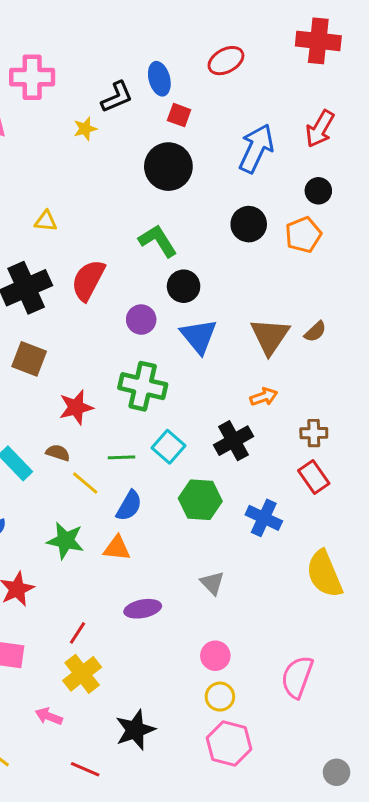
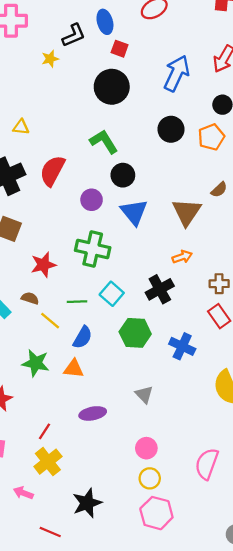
brown semicircle: (315, 332) -> (219, 190), moved

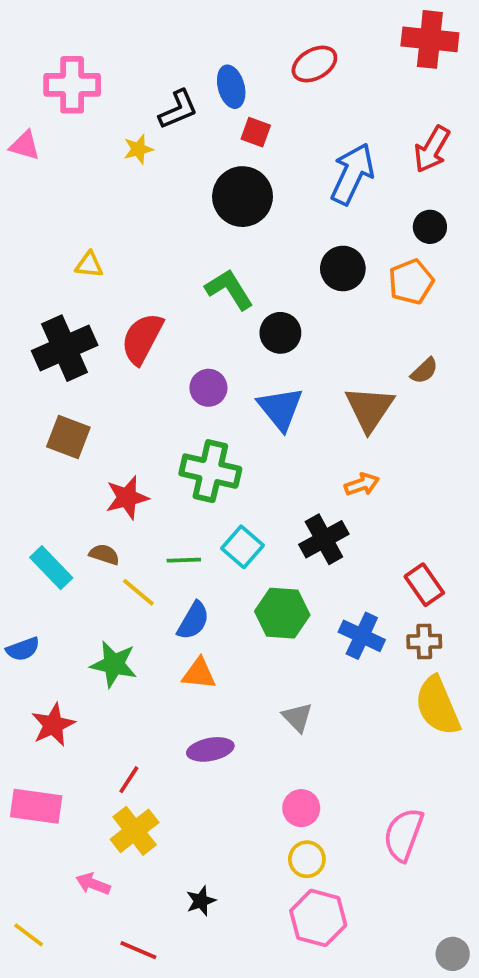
black circle: (123, 175) -> (280, 333), moved
brown cross: (219, 284) -> (424, 641), moved
orange triangle: (74, 369) -> (199, 674), moved
black star: (87, 503) -> (201, 901), size x0.6

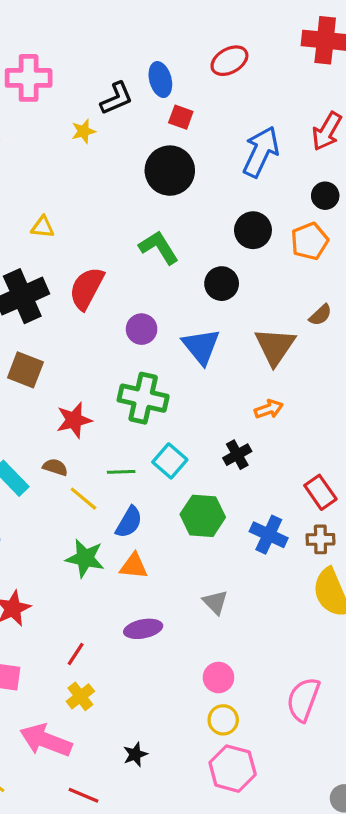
black circle: (280, 333) -> (222, 284), moved
black cross: (324, 539) -> (237, 455), size x0.7
green star: (114, 664) -> (85, 558), moved
yellow cross: (135, 831) -> (80, 696), size x0.7
pink arrow: (93, 884) -> (46, 740), size x1.8

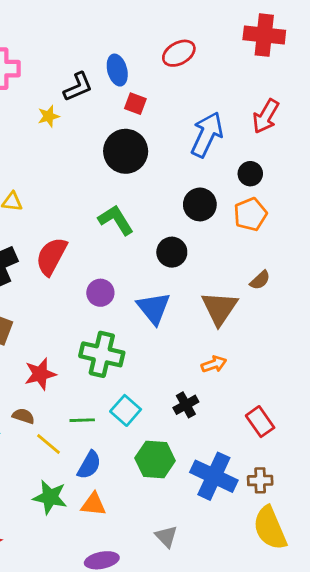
black circle: (325, 196) -> (250, 174), moved
red rectangle: (320, 492) -> (260, 422), moved
blue cross: (269, 535) -> (214, 476), size x1.4

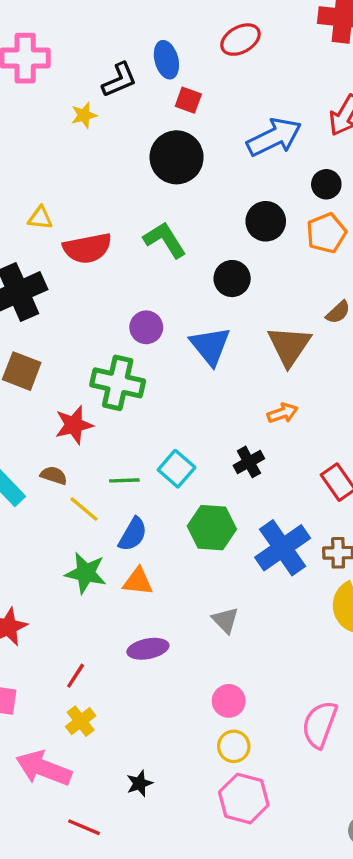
blue arrow: (207, 134) -> (274, 137), turned 39
red semicircle: (51, 256) -> (87, 248), moved, turned -129
green cross: (102, 354) -> (118, 383), moved
blue cross: (214, 476) -> (283, 548), turned 30

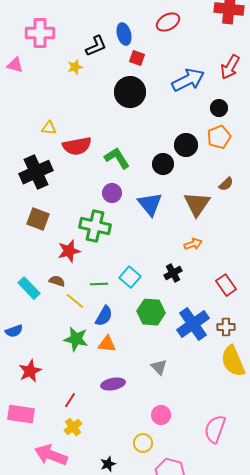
black circle: (266, 221) -> (186, 145), moved
green L-shape: (165, 240) -> (117, 158), moved
yellow circle: (234, 746) -> (143, 443), moved

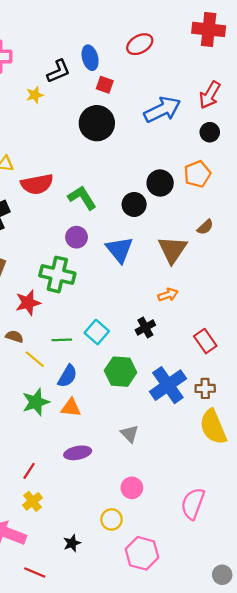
black circle: (219, 108) -> (210, 132), moved
green star: (76, 339) -> (36, 402), turned -30

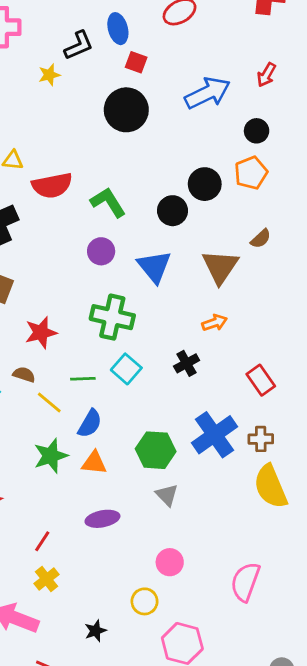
red arrow: (210, 95) -> (266, 75), size x0.7
black circle: (210, 132) -> (257, 131), moved
green cross: (57, 274) -> (112, 317), moved
green hexagon: (121, 372) -> (156, 450), moved

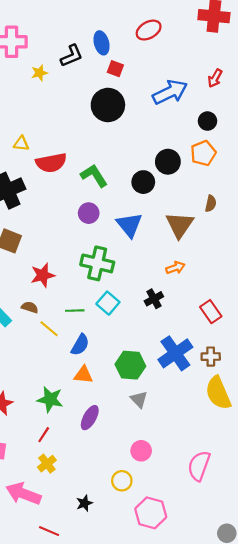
yellow star: (49, 75) -> (39, 73), moved
brown semicircle: (261, 239) -> (211, 203), turned -35
green star: (51, 456) -> (50, 399), moved, turned 30
purple ellipse: (102, 519) -> (90, 418), turned -50

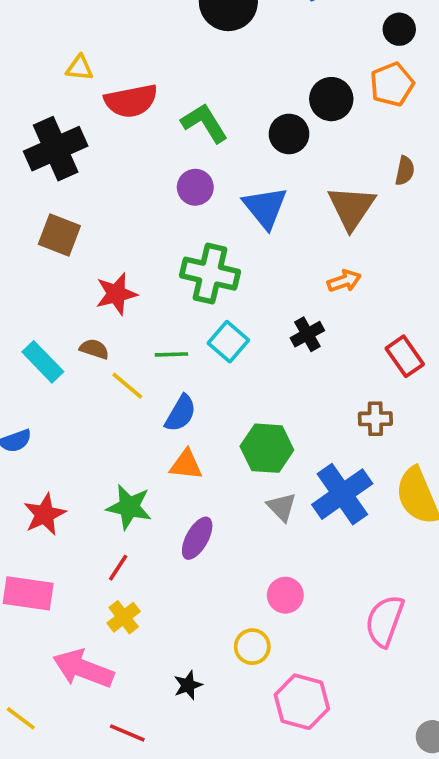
blue cross: (175, 353) -> (342, 494), moved
brown cross: (211, 357) -> (375, 419), moved

